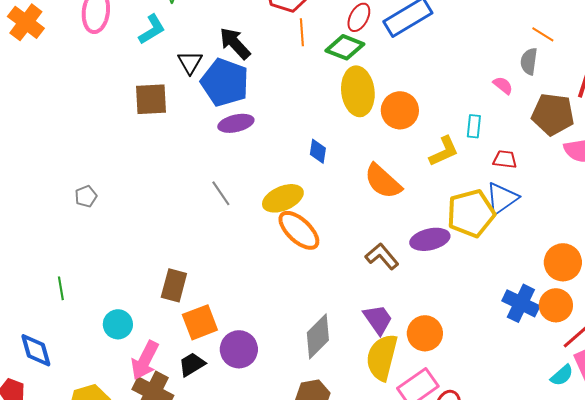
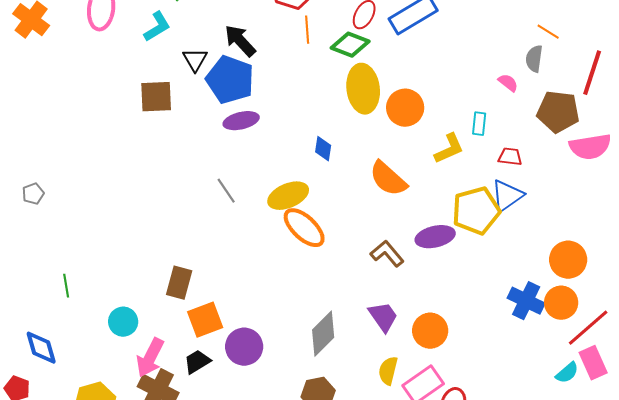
gray pentagon: (86, 196) -> (33, 194), moved
yellow semicircle: (382, 357) -> (388, 371), moved, size x0.6

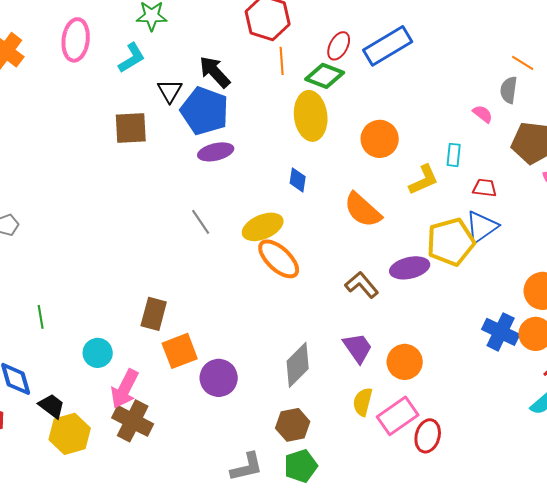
yellow ellipse: (363, 89) -> (311, 116), moved
black trapezoid: (197, 362) -> (52, 406), moved, turned 68

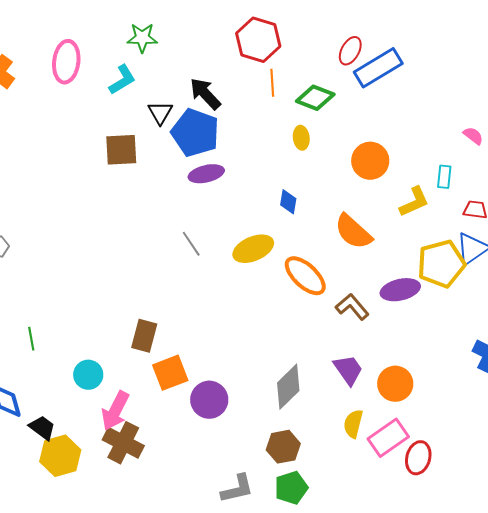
red ellipse: (339, 46) -> (350, 51), moved
yellow ellipse: (311, 116) -> (301, 138), size x0.5
orange ellipse: (279, 259) -> (305, 276), moved

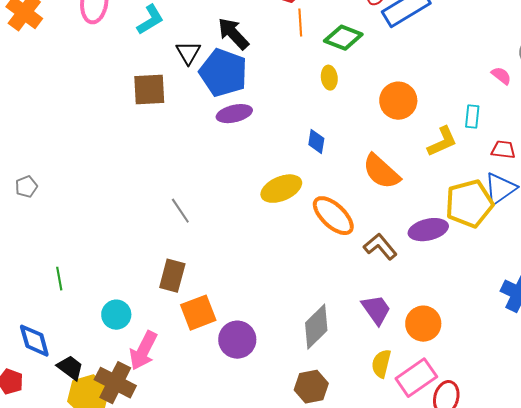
gray line: (191, 244) -> (180, 211), moved
brown cross: (123, 443) -> (115, 383), moved

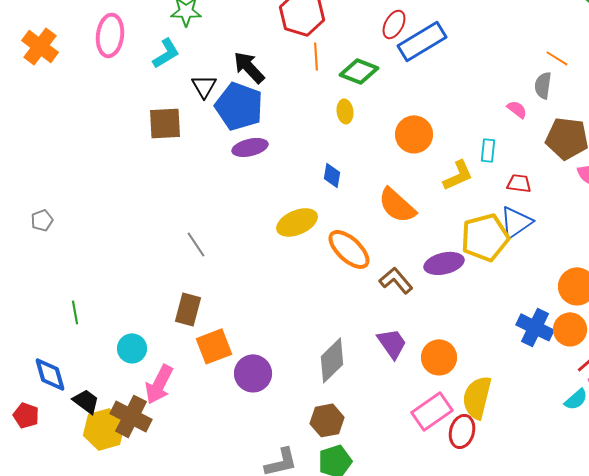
yellow semicircle: (381, 364) -> (477, 397), moved, size x1.5

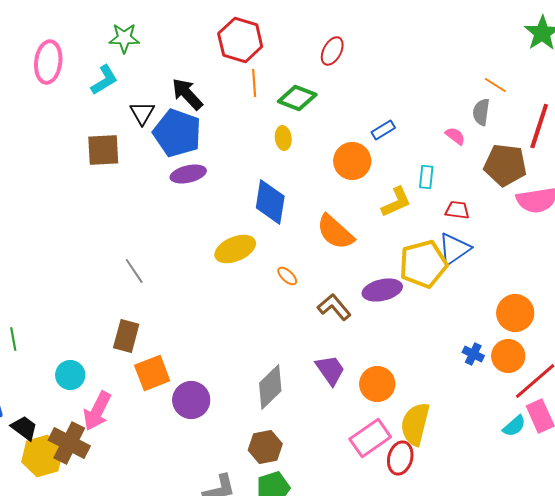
blue rectangle: (422, 41) -> (383, 130), moved, size x0.5
blue diamond: (332, 175) -> (270, 202), size x1.8
orange ellipse: (349, 249) -> (287, 276), size x0.5
blue cross: (535, 327) -> (473, 354), size x0.6

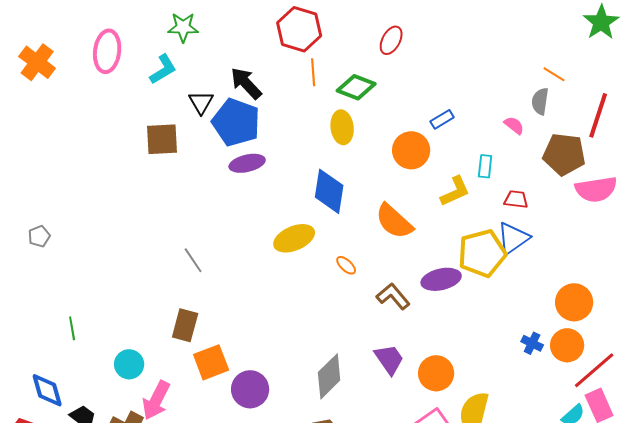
yellow ellipse: (283, 138) -> (342, 127), size x1.4

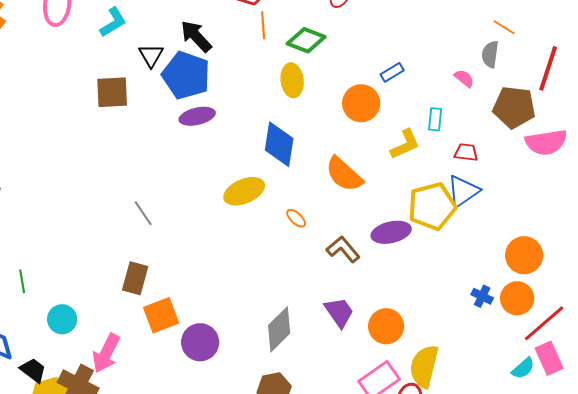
cyan circle: (129, 364) -> (62, 319), moved

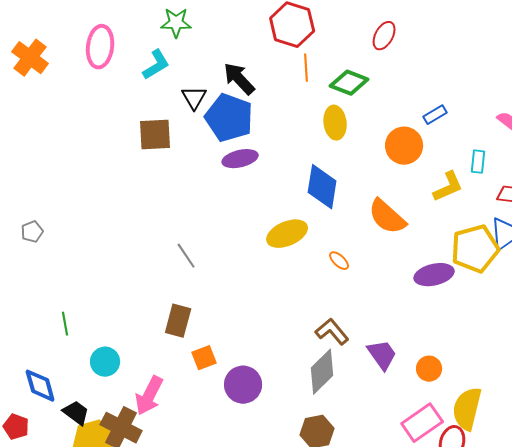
brown L-shape: (343, 249) -> (332, 332), moved
orange square: (161, 315) -> (204, 358), size x0.7
orange circle: (386, 326) -> (429, 369), size x0.7

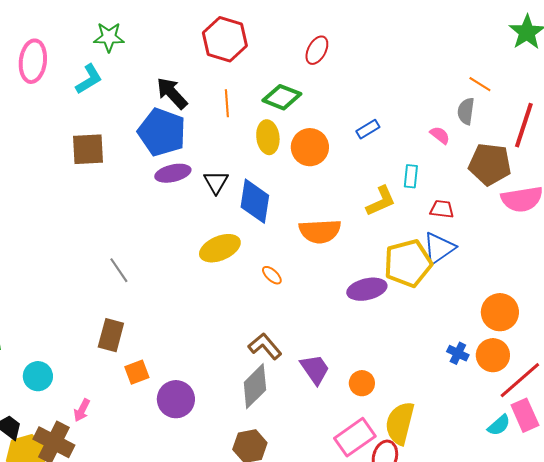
orange line: (306, 68) -> (227, 103), moved
black triangle: (194, 98) -> (216, 182), moved
orange circle: (404, 146) -> (310, 147), moved
orange semicircle: (387, 217) -> (320, 231), turned -45
pink arrow: (149, 396) -> (82, 410), size x0.6

